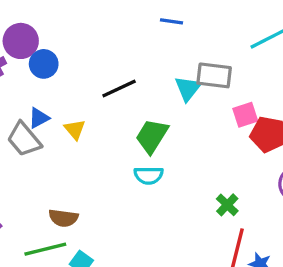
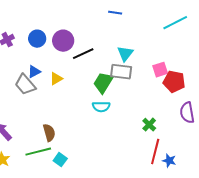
purple circle: (21, 41) -> (63, 41), moved
gray rectangle: (214, 75) -> (121, 72), moved
yellow triangle: (75, 129) -> (56, 79), turned 40
brown semicircle: (63, 218) -> (49, 133), turned -114

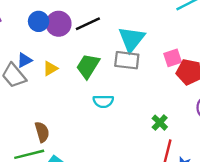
blue circle: (37, 39) -> (39, 21), moved
black line: (83, 54) -> (88, 24), moved
cyan triangle: (125, 54) -> (131, 39), size x1.4
green trapezoid: (103, 83) -> (88, 66), moved

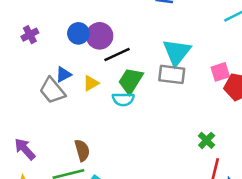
black line: (88, 24) -> (117, 55), moved
cyan semicircle: (103, 101) -> (123, 99), moved

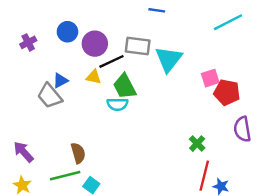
blue circle: (78, 33) -> (67, 32), moved
gray rectangle: (172, 74) -> (138, 46), moved
green trapezoid: (131, 81) -> (125, 86), turned -60
yellow triangle: (91, 83) -> (94, 77), moved, turned 42

